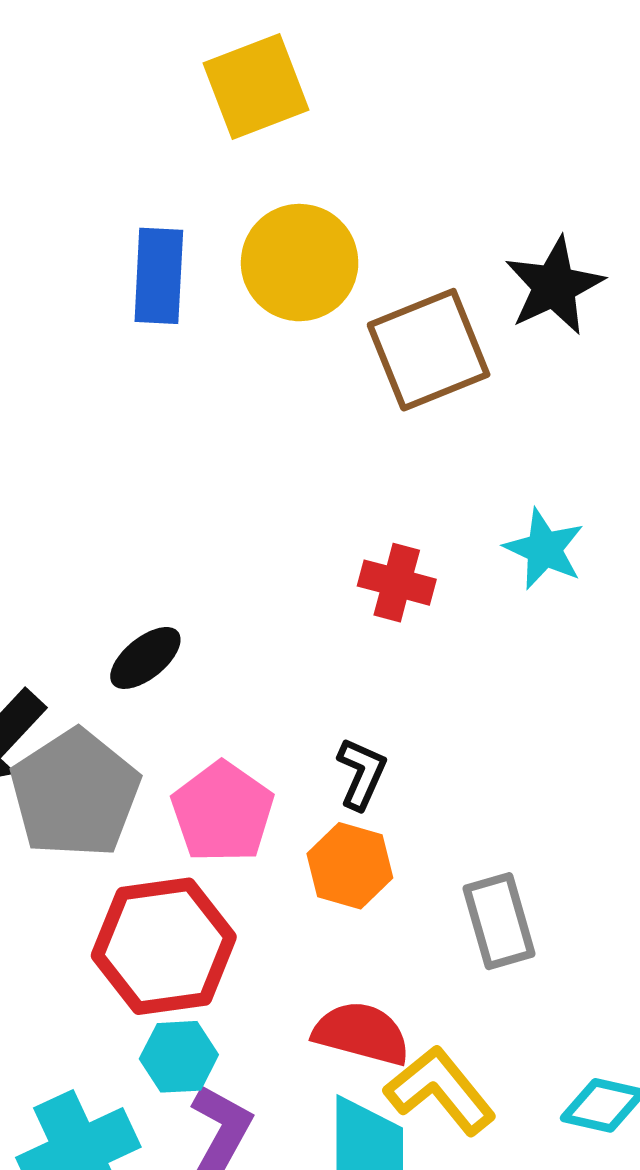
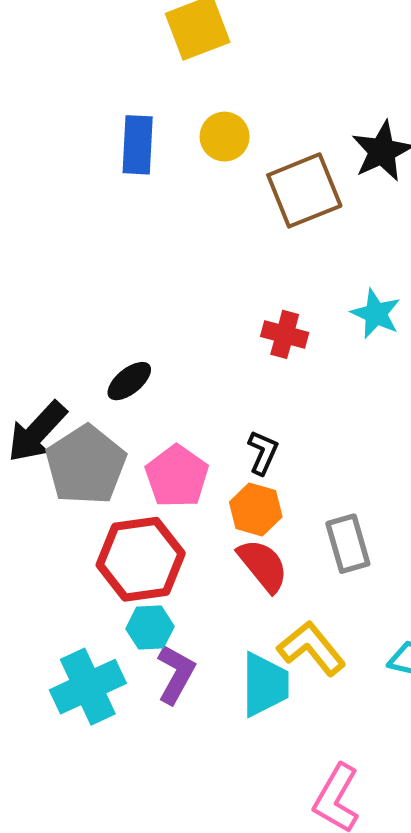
yellow circle: (300, 263) -> (225, 137), size x0.7
red semicircle: (362, 1033) -> (263, 565), moved, turned 36

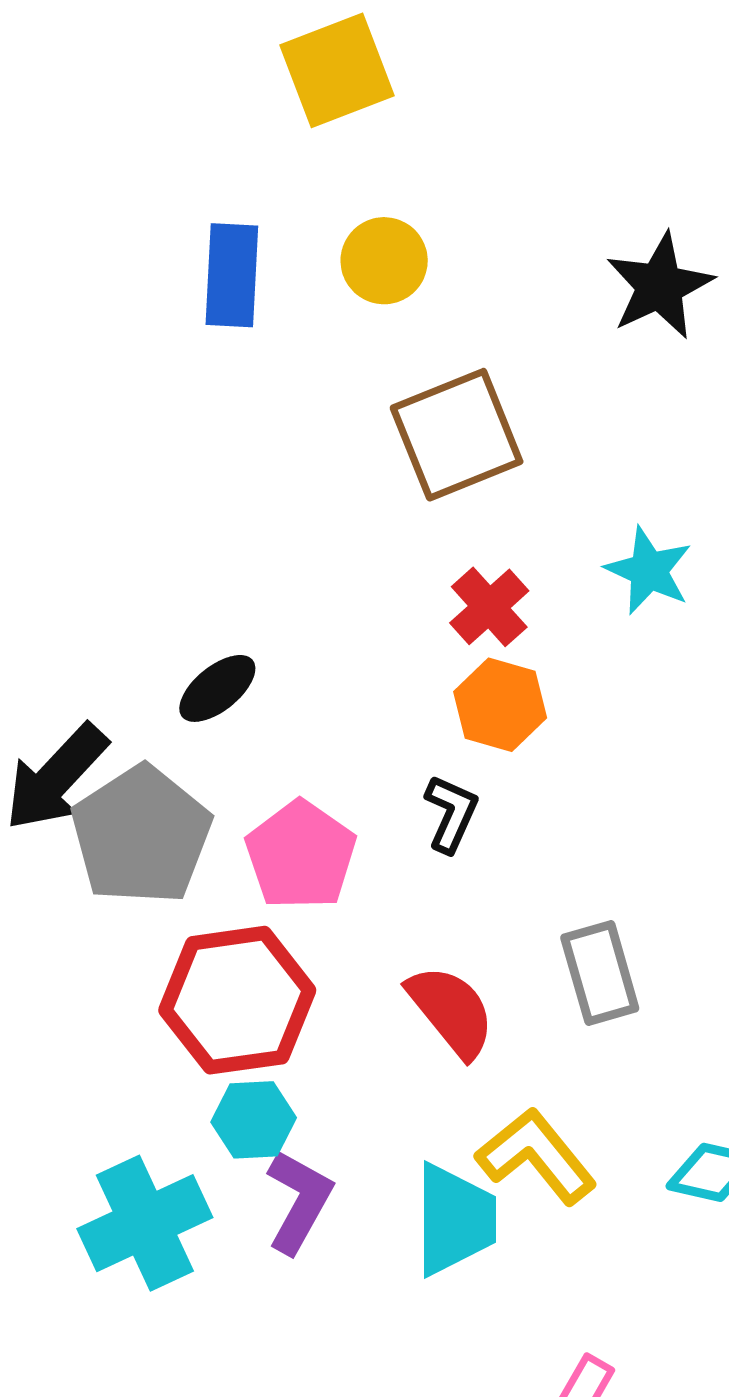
brown square: (304, 190) -> (457, 435), moved
red cross: (285, 334) -> (489, 607), turned 33
orange hexagon: (256, 509) -> (500, 705), moved

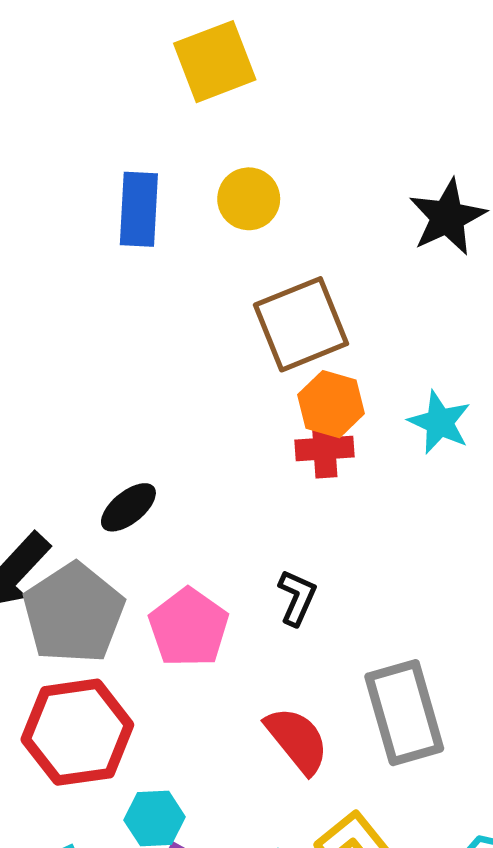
red cross: (489, 607) -> (325, 449), turned 38
orange hexagon: (500, 705) -> (331, 404), moved
gray rectangle: (600, 973) -> (404, 713), size x1.4
red hexagon: (237, 1000) -> (77, 732), moved

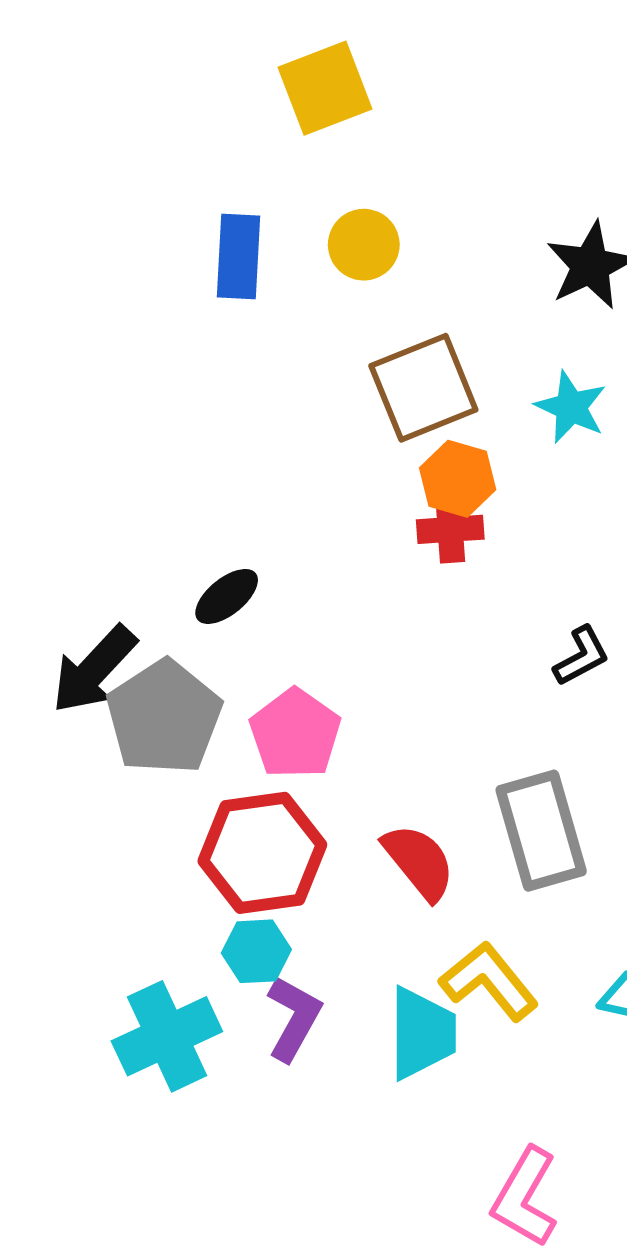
cyan star: (440, 422) -> (571, 407), moved
black L-shape: (297, 598) -> (581, 656), moved, turned 38
red hexagon: (77, 732) -> (262, 853), moved

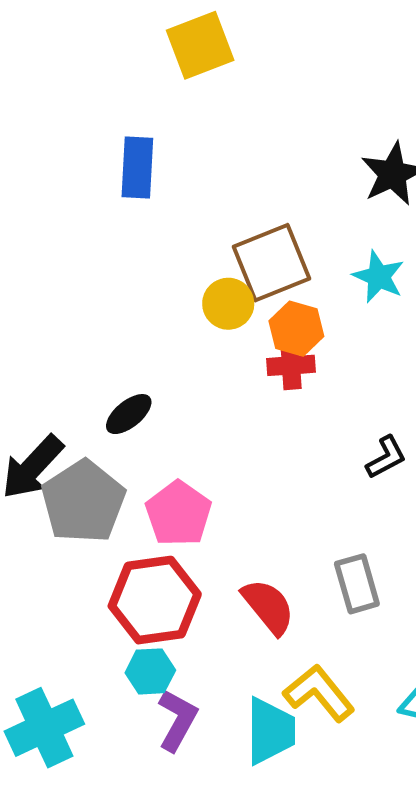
yellow circle: (364, 245) -> (228, 304), moved
gray rectangle: (541, 831) -> (357, 584), size x0.7
cyan cross: (167, 1036) -> (44, 728), moved

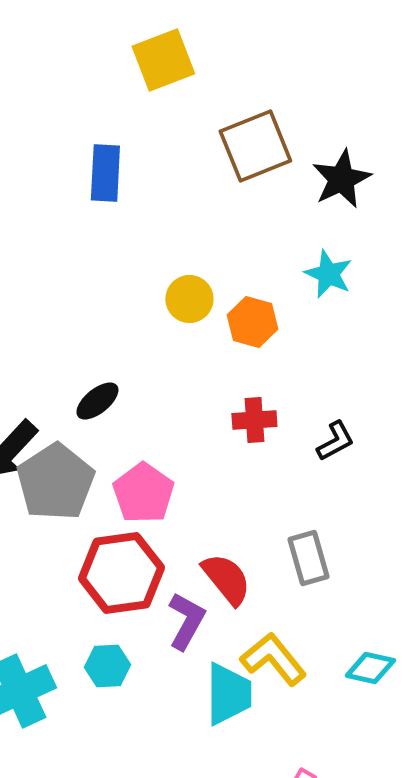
brown square: (271, 263) -> (255, 146), moved
red cross: (291, 365) -> (254, 420), moved
cyan hexagon: (150, 671) -> (107, 666), moved
purple L-shape: (177, 720) -> (186, 621), moved

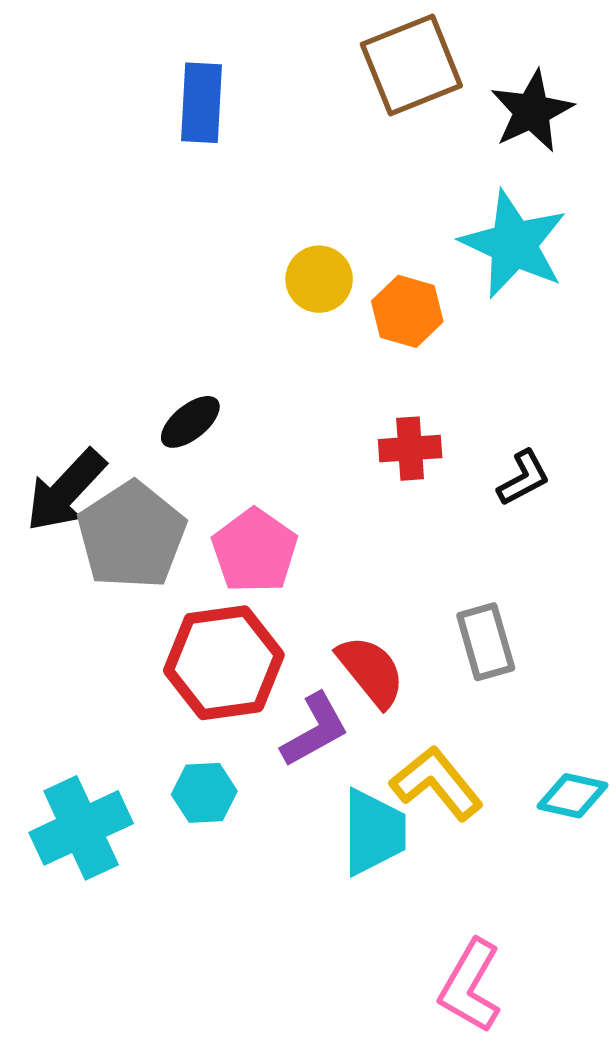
cyan star: (328, 274) -> (514, 244), size x1.6
purple L-shape: (186, 621) -> (315, 730), turned 32

